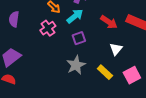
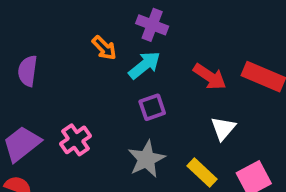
pink cross: (48, 28) -> (76, 140), moved

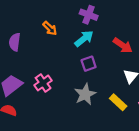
orange arrow: (104, 48) -> (50, 28), moved

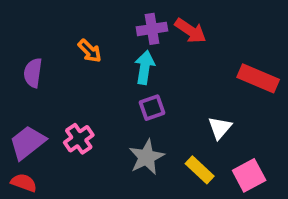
purple cross: (89, 15) -> (152, 29), turned -30
cyan arrow: (84, 39) -> (145, 67), turned -42
red arrow: (123, 45) -> (190, 31), moved

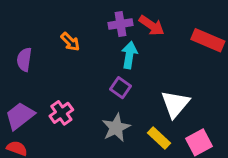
cyan arrow: (145, 67) -> (129, 55), moved
red rectangle: (258, 78) -> (208, 40), moved
purple square: (152, 108) -> (120, 88), turned -36
white triangle: (220, 128) -> (175, 104), size x1.5

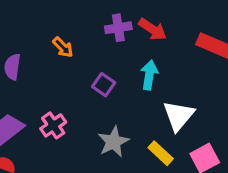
cyan arrow: (129, 55) -> (149, 75), moved
purple square: (120, 88) -> (104, 85), moved

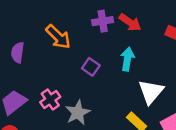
orange arrow: (63, 47) -> (58, 37), size x1.5
gray star: (113, 142) -> (78, 113), moved

